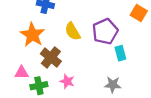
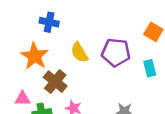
purple pentagon: (105, 31) -> (116, 52), turned 30
cyan rectangle: (120, 53) -> (150, 68), moved

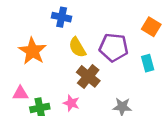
blue cross: (49, 22) -> (62, 17), moved
brown cross: (55, 82) -> (88, 76), moved

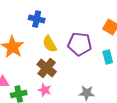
brown cross: (88, 76) -> (47, 68), moved

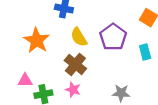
purple pentagon: (80, 44) -> (113, 37), turned 30

